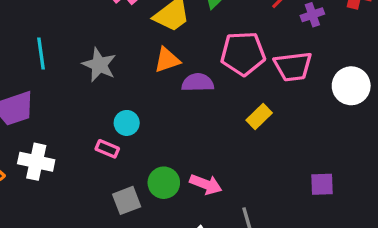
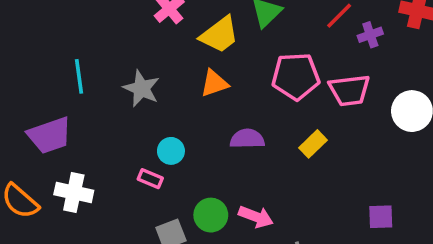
purple semicircle: (198, 83) -> (247, 139), moved

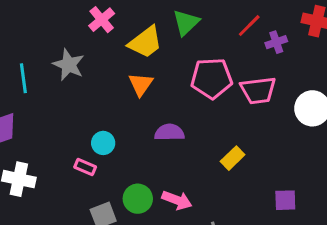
orange triangle: (214, 83) -> (141, 84), turned -36
gray star: (141, 88) -> (69, 65), moved
yellow rectangle: (313, 144) -> (233, 158), moved

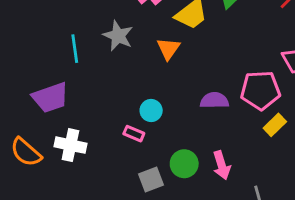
pink pentagon: (212, 78) -> (260, 90), moved
orange triangle: (141, 84) -> (168, 49), moved
pink arrow: (177, 200) -> (222, 165), turned 52

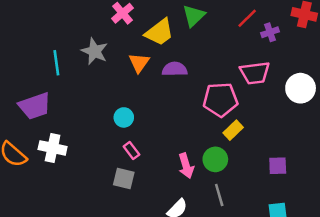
purple semicircle: (214, 100) -> (175, 69), moved
pink rectangle: (134, 134) -> (131, 151), moved, turned 30
green circle: (184, 164) -> (215, 159), moved
gray square: (151, 180) -> (124, 178), turned 35

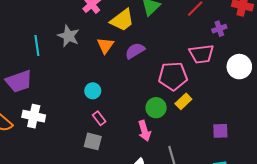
purple cross: (270, 32) -> (219, 29), moved
purple semicircle: (175, 69) -> (135, 51), turned -30
green circle: (215, 159) -> (156, 108), moved

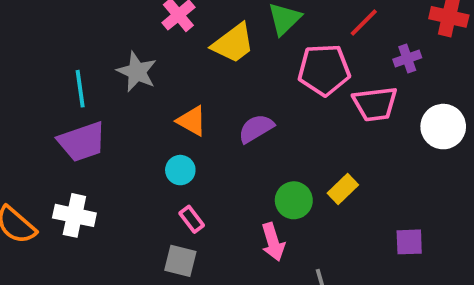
orange triangle: (105, 45) -> (192, 121), moved, turned -36
purple semicircle: (135, 51) -> (256, 128), moved
pink pentagon: (173, 76) -> (324, 70), moved
purple trapezoid: (19, 81) -> (82, 142), moved

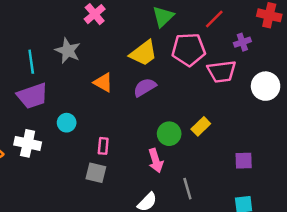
yellow trapezoid: (233, 43) -> (143, 53), moved
cyan circle: (180, 170) -> (67, 123), moved
pink rectangle: (192, 219) -> (103, 146), turned 42

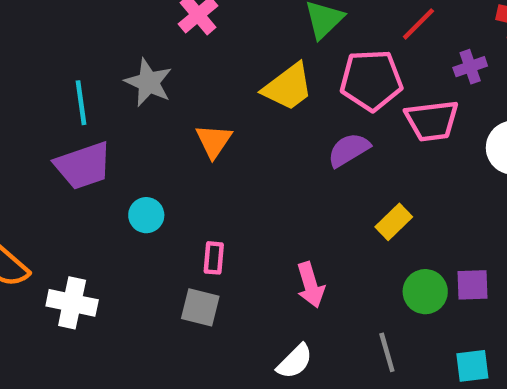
orange triangle: (103, 82) -> (214, 141), turned 35
purple semicircle: (145, 87) -> (349, 150), moved
green circle: (169, 134) -> (425, 292), moved
white cross: (28, 143) -> (72, 303), moved
gray line: (187, 189) -> (387, 352), moved

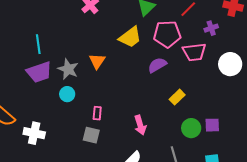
gray star: (149, 82) -> (68, 69), moved

